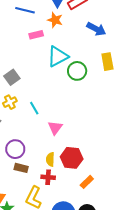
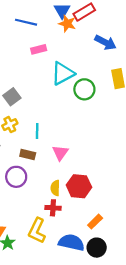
orange star: (55, 20) -> (67, 24), moved
cyan line: (34, 108) -> (37, 131), turned 32
brown rectangle: (21, 168) -> (28, 155), moved
orange rectangle: (87, 182) -> (95, 222), moved

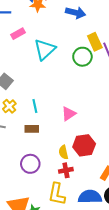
green circle: (84, 89) -> (82, 57), moved
pink triangle: (60, 153) -> (69, 114), moved, turned 35
purple circle: (16, 177) -> (30, 164), moved

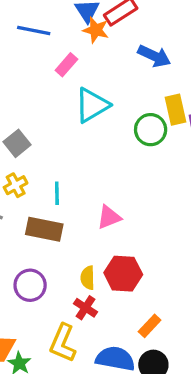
pink rectangle: (18, 34) -> (66, 65), moved, turned -32
brown rectangle: (32, 129) -> (44, 229), size x1.5
red cross: (66, 170) -> (85, 308), turned 32

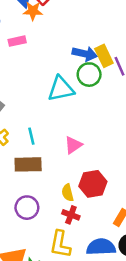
blue arrow: (154, 56) -> (85, 54), moved
pink rectangle: (66, 65) -> (17, 41), turned 49
cyan triangle: (92, 105) -> (61, 89), moved, turned 32

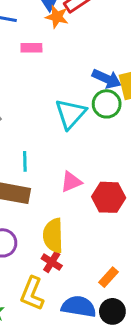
cyan triangle: (61, 89) -> (71, 114), turned -48
red hexagon: (93, 184) -> (109, 197), moved
yellow semicircle: (68, 193) -> (53, 236), size x1.6

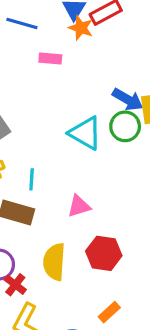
cyan triangle: (71, 114) -> (85, 133), turned -48
red hexagon: (109, 197) -> (104, 253), moved
red cross: (52, 262) -> (15, 285), moved

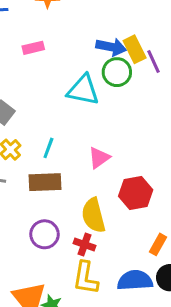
pink rectangle: (50, 59) -> (33, 48), moved
cyan line: (32, 179) -> (48, 148), turned 35
red cross: (15, 285) -> (84, 244), moved

